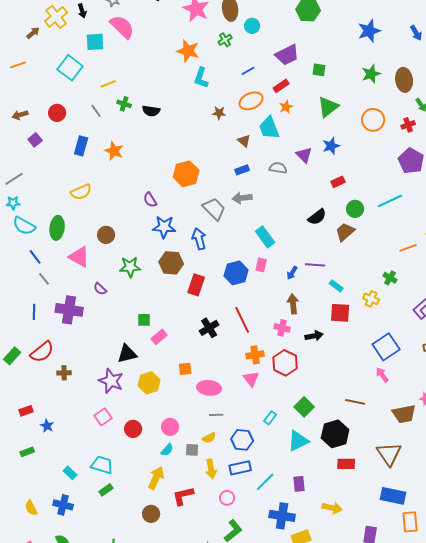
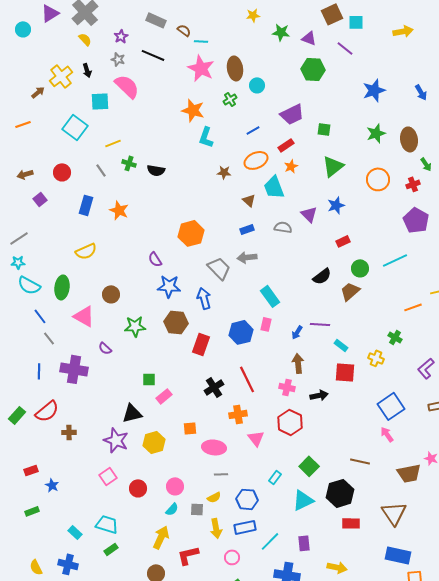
orange cross: (255, 355) -> (238, 414), moved

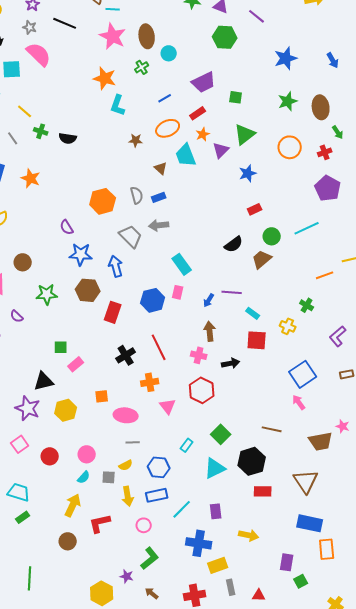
yellow line: (113, 143) -> (25, 111), turned 63
purple triangle: (309, 214) -> (221, 150), moved, turned 30
gray semicircle: (283, 227) -> (137, 195), moved, turned 66

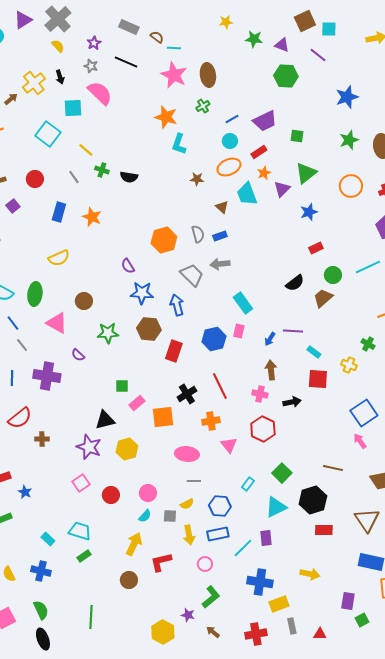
cyan circle: (169, 53) -> (230, 141), moved
blue line: (165, 98) -> (232, 119), moved
orange square: (102, 396) -> (163, 417), moved, size x1.6
purple rectangle: (216, 511) -> (266, 538), moved

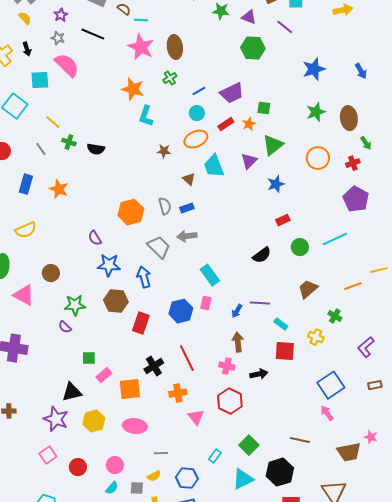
orange star: (264, 173) -> (249, 124), moved
brown trapezoid: (323, 298) -> (308, 289), moved
purple semicircle: (78, 355) -> (65, 327), moved
pink ellipse: (187, 454) -> (135, 426), moved

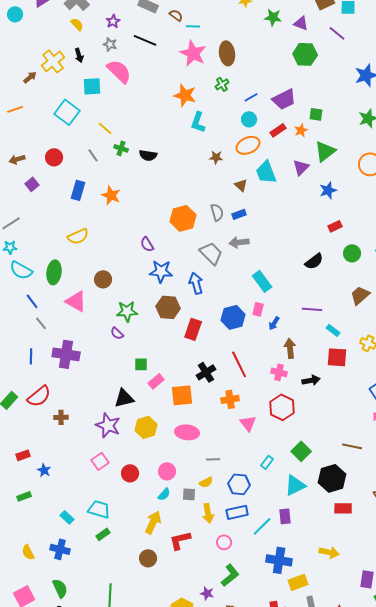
blue arrow: (237, 311) -> (274, 323), moved

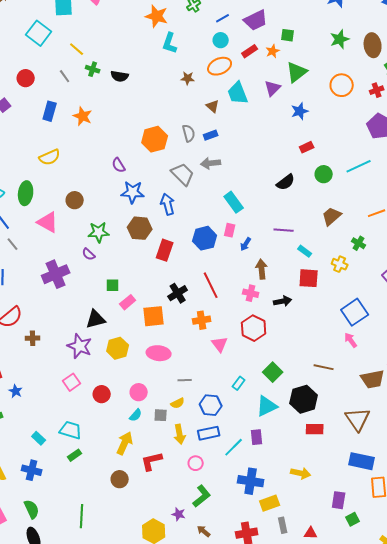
purple cross: (66, 354) -> (56, 274), moved, turned -32

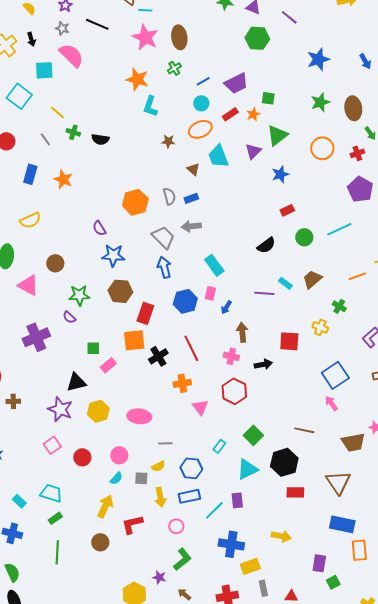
blue arrow: (168, 204) -> (164, 267), moved
cyan rectangle: (305, 251) -> (285, 283), moved
orange square: (154, 316) -> (134, 340), moved
green line: (82, 516) -> (57, 552), moved

